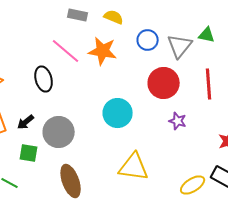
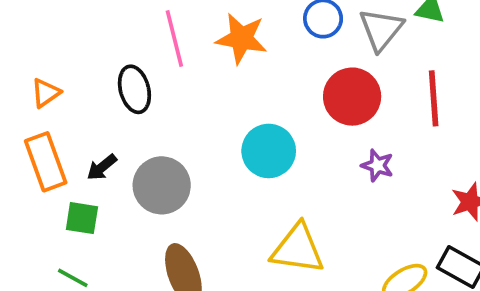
pink line: (66, 51) -> (174, 39), turned 36
green square: (29, 153) -> (82, 218), moved

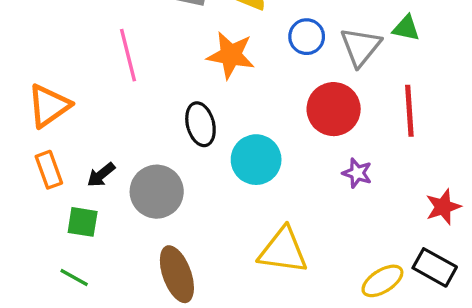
pink line: (174, 39) -> (128, 55), moved
black ellipse: (134, 89) -> (200, 124), moved
orange triangle: (46, 93) -> (49, 106), size x1.6
orange rectangle: (46, 162) -> (49, 170), size x0.7

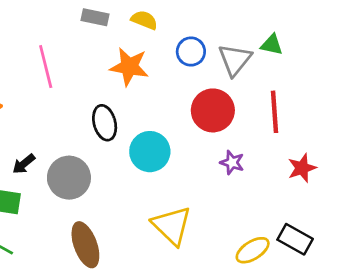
red star: (443, 207) -> (302, 168), moved
yellow triangle: (283, 251) -> (172, 226), turned 36

